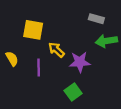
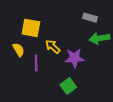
yellow semicircle: (12, 59) -> (19, 50), moved

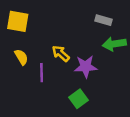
yellow square: (31, 28) -> (18, 21), moved

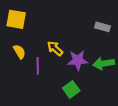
gray rectangle: (103, 20) -> (103, 27), moved
green arrow: (114, 44) -> (104, 64), moved

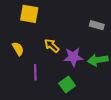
yellow square: (16, 19) -> (29, 14), moved
purple line: (38, 66) -> (35, 72), moved

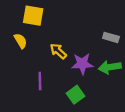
gray rectangle: (97, 25) -> (111, 37), moved
yellow semicircle: (18, 49) -> (21, 41), moved

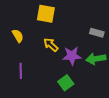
yellow square: (33, 16) -> (46, 14), moved
purple line: (40, 81) -> (21, 71), moved

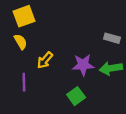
yellow square: (46, 14) -> (24, 16), moved, turned -30
yellow arrow: (51, 45) -> (45, 60), moved, turned -91

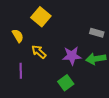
yellow square: (24, 16) -> (41, 17), moved, turned -30
yellow arrow: (45, 60) -> (39, 52), turned 91

